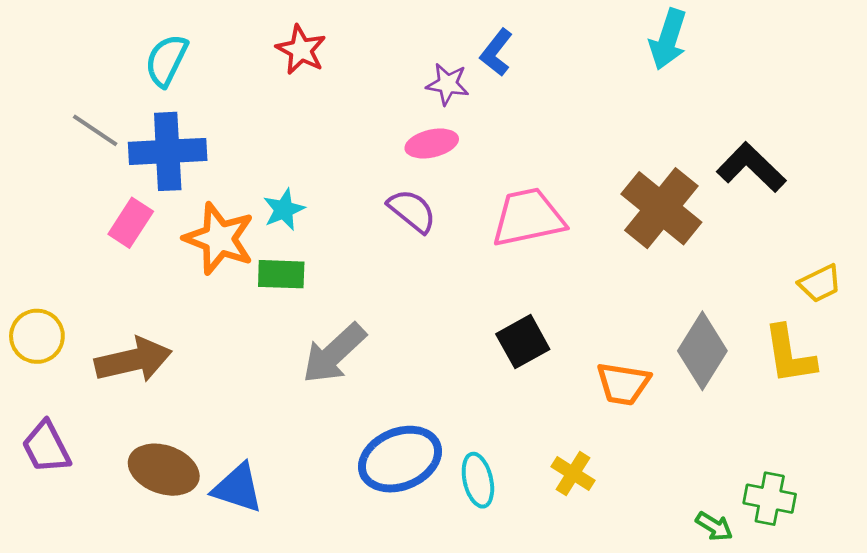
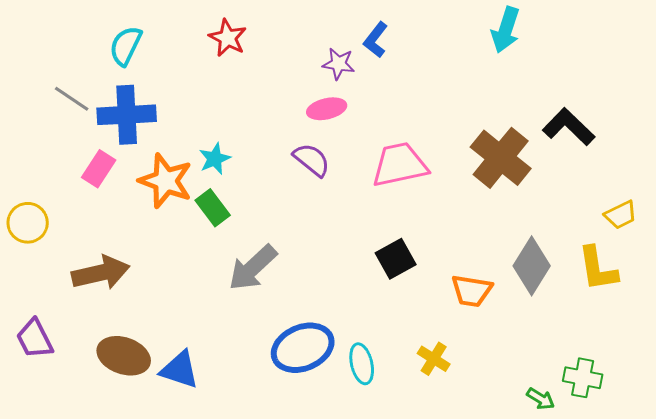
green rectangle: (281, 274) -> (213, 208), turned 51
yellow circle: (37, 336) -> (28, 223), moved

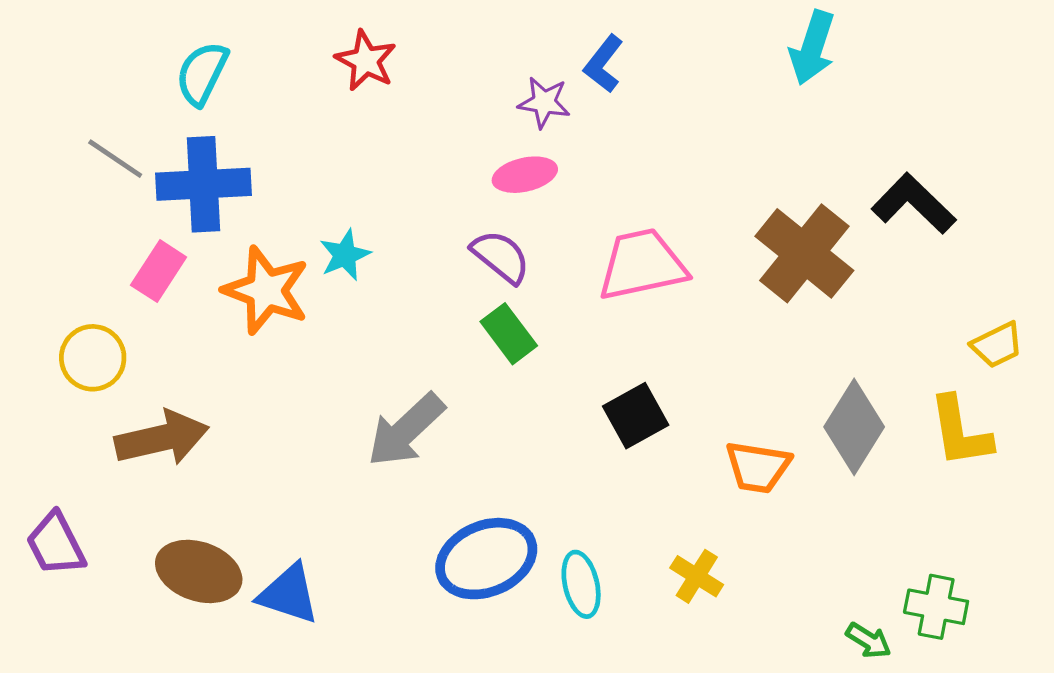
green rectangle: (213, 208) -> (509, 334), moved
yellow circle: (28, 223) -> (93, 358), moved

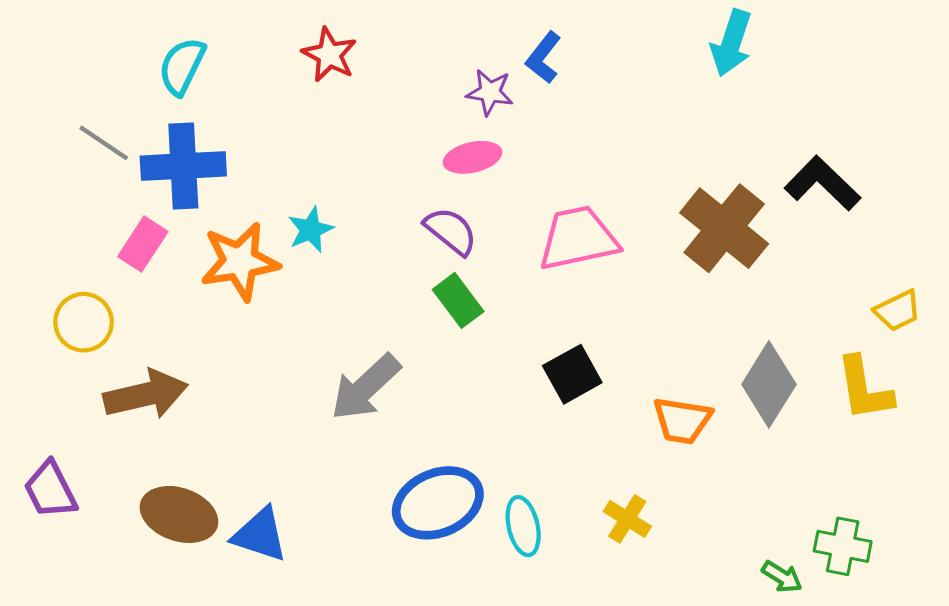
orange star: (266, 290) -> (240, 261), turned -30

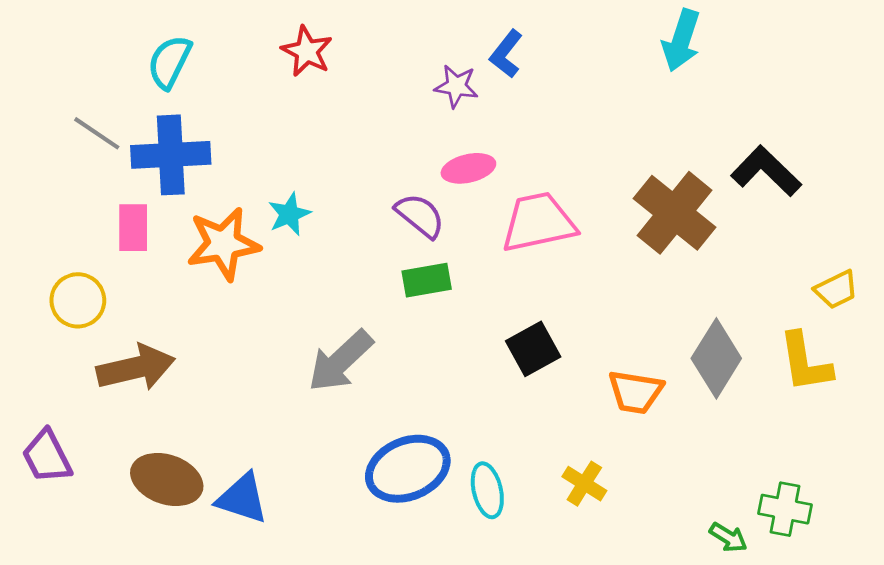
pink ellipse: (473, 157) -> (468, 168), moved
pink rectangle: (143, 244) -> (133, 228), turned -33
green rectangle: (458, 300) -> (427, 280), turned -63

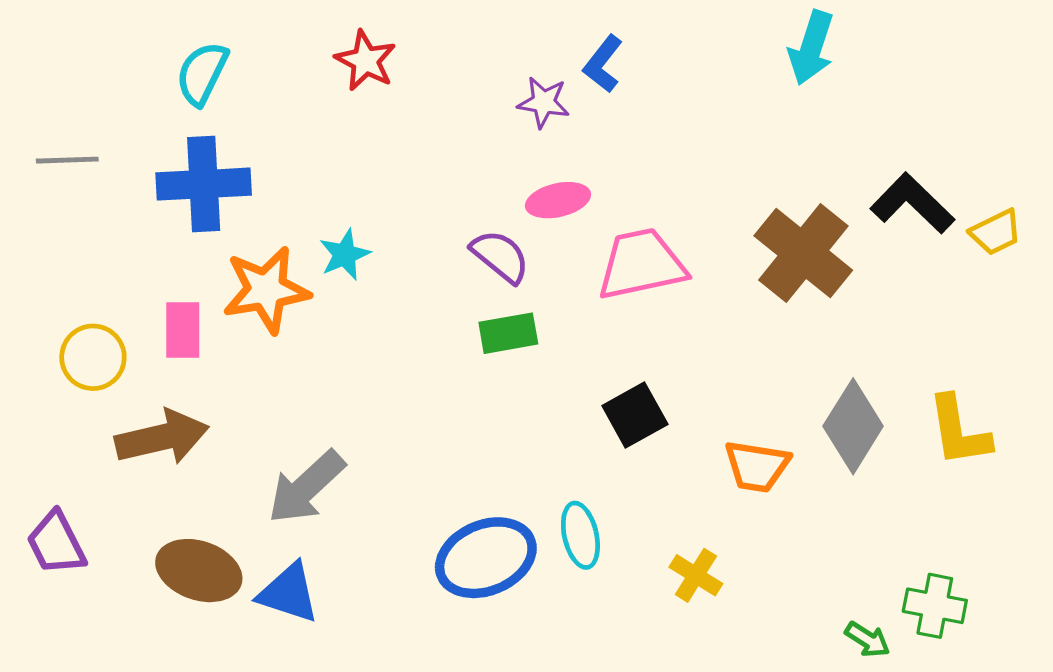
gray line: (97, 133) -> (67, 160), moved, turned -36
pink rectangle: (133, 228) -> (183, 330), moved
yellow trapezoid: (836, 290) -> (996, 232), moved
gray arrow: (340, 361) -> (306, 487), moved
cyan ellipse: (487, 490) -> (580, 535), moved

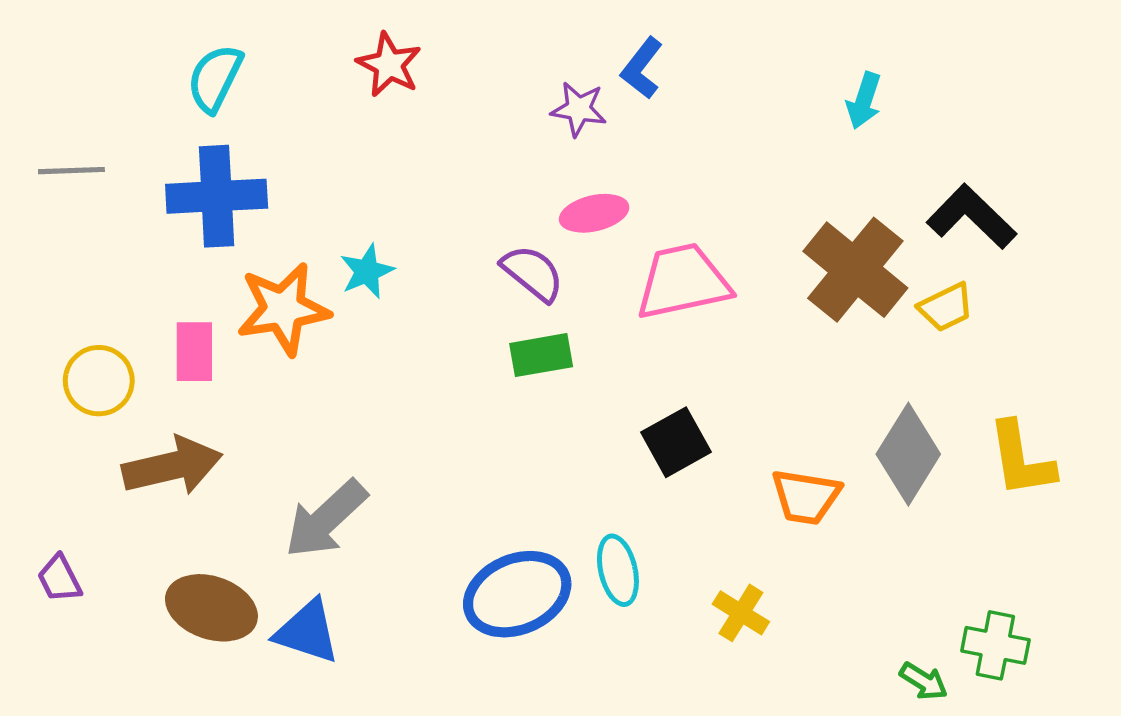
cyan arrow: (811, 48) -> (864, 101), moved, size x0.7
yellow trapezoid: (996, 232) -> (946, 307), moved
purple trapezoid: (56, 543) -> (59, 579), size x0.7

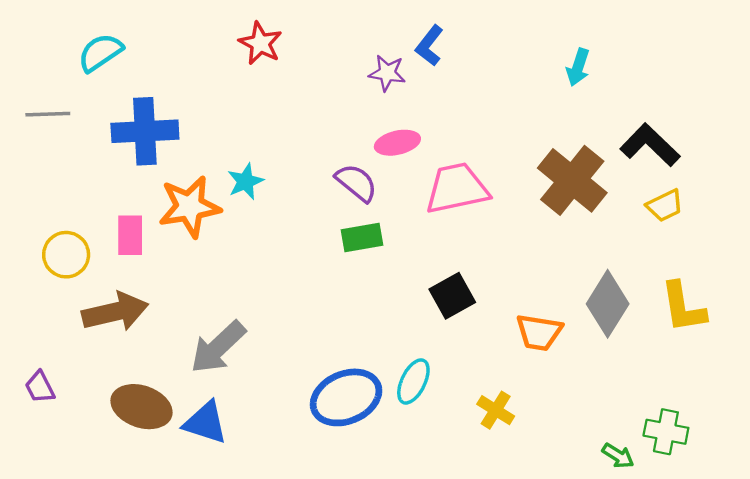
cyan semicircle: (215, 78) -> (100, 52), moved, turned 30
yellow trapezoid: (946, 307) -> (665, 206), moved
cyan ellipse: (618, 570) -> (413, 381), turned 39

